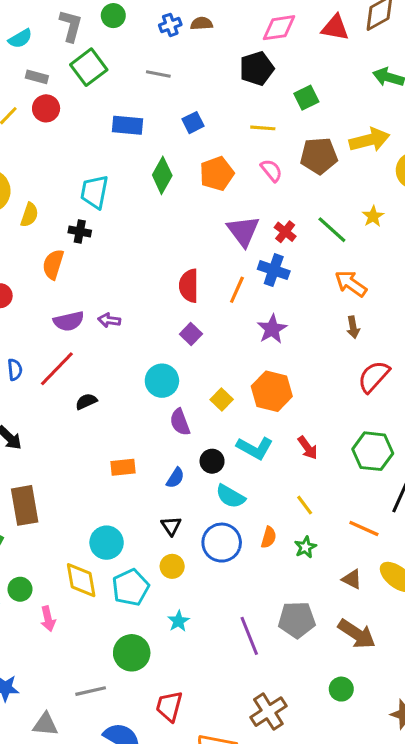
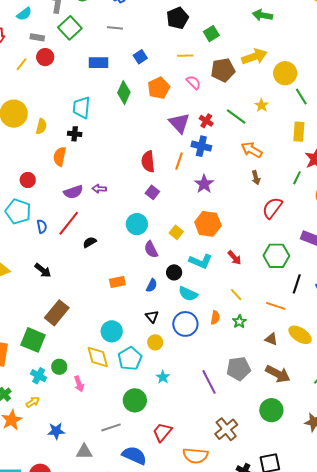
brown rectangle: (25, 505) -> (57, 313), turned 55
green circle: (341, 689) -> (271, 410), size x1.5
red trapezoid: (169, 706) -> (162, 432), turned 30

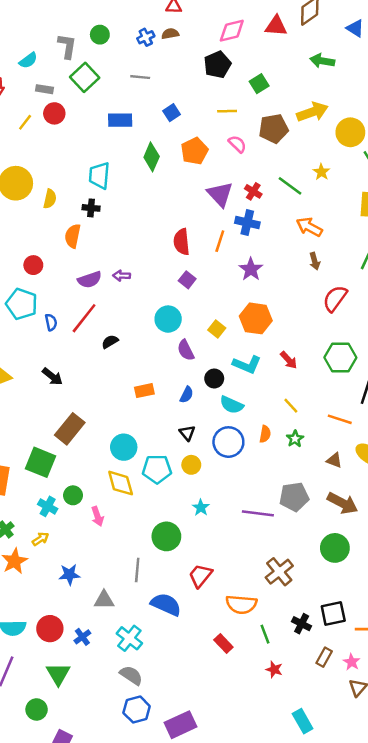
cyan circle: (112, 331) -> (124, 447), moved
cyan pentagon: (130, 359) -> (157, 469), moved, turned 30
purple line: (209, 382) -> (258, 513), turned -55
gray line: (111, 427) -> (137, 570), turned -66

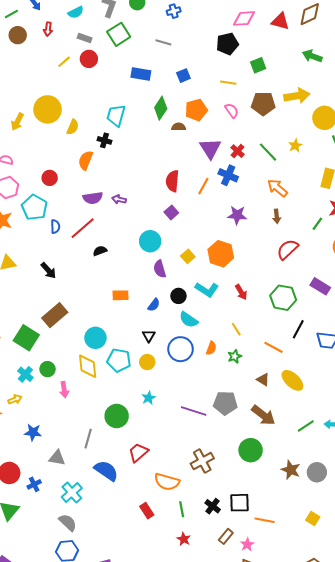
brown semicircle: (170, 34) -> (179, 127), moved
purple star: (251, 269) -> (237, 215), moved, turned 30

